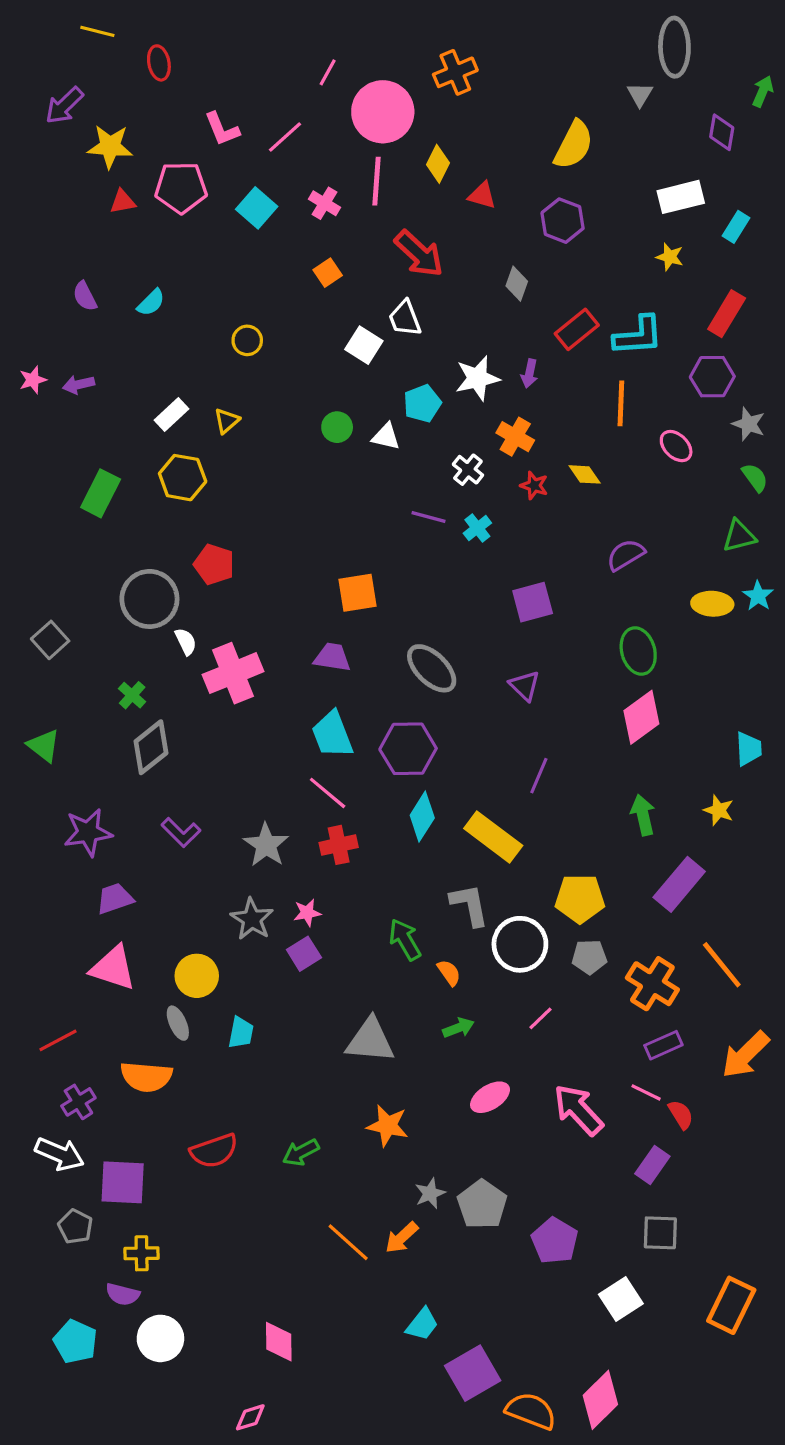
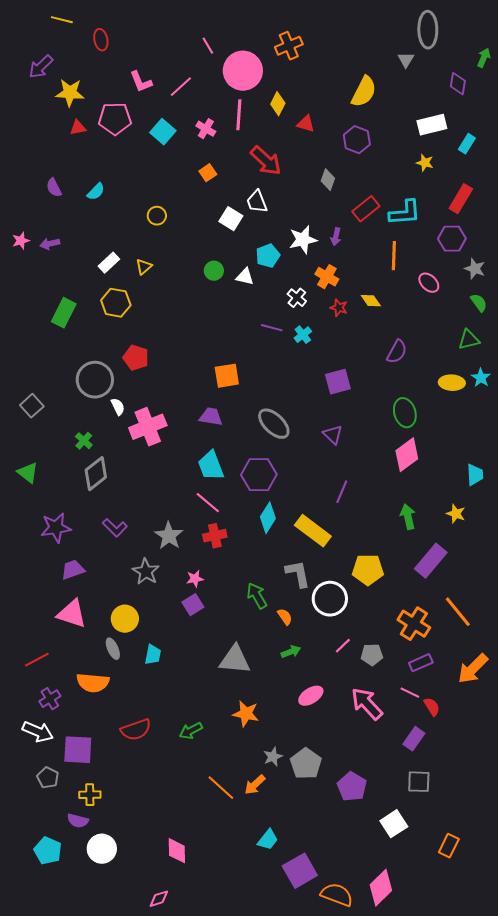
pink line: (328, 72) -> (208, 46), turned -60
purple semicircle: (626, 555) -> (397, 352), turned 150
gray star: (252, 919) -> (146, 572), moved
gray pentagon: (589, 957) -> (372, 655), moved
orange rectangle: (731, 1305) -> (449, 846), moved, size x0.7

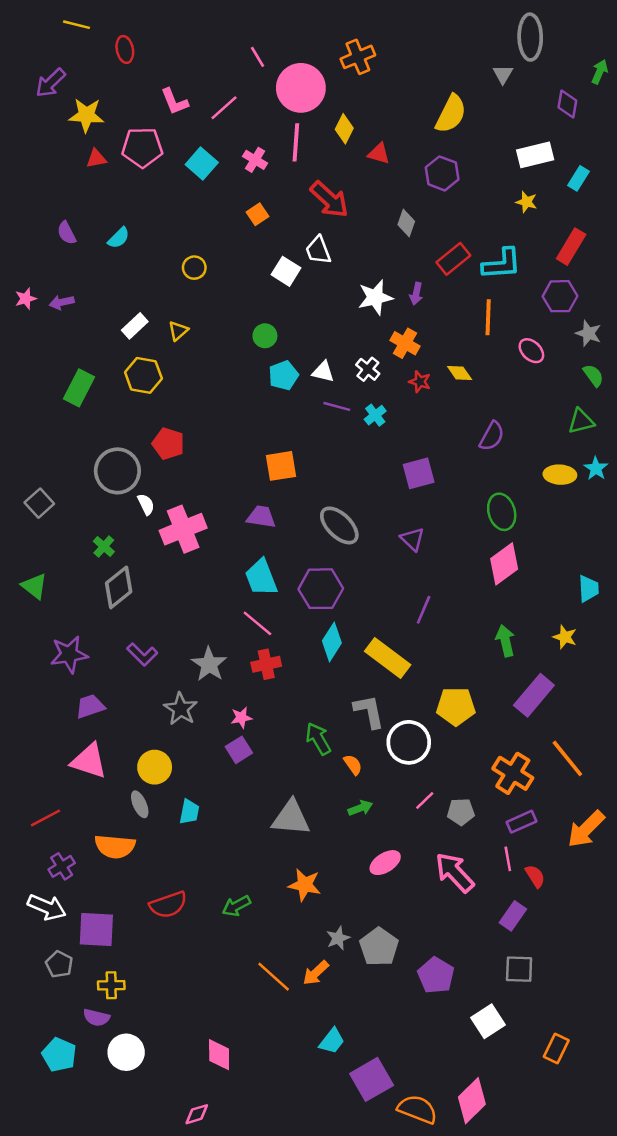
cyan pentagon: (268, 256) -> (284, 375), moved
white triangle: (245, 277) -> (323, 372), moved
pink line: (410, 693) -> (508, 859), turned 54

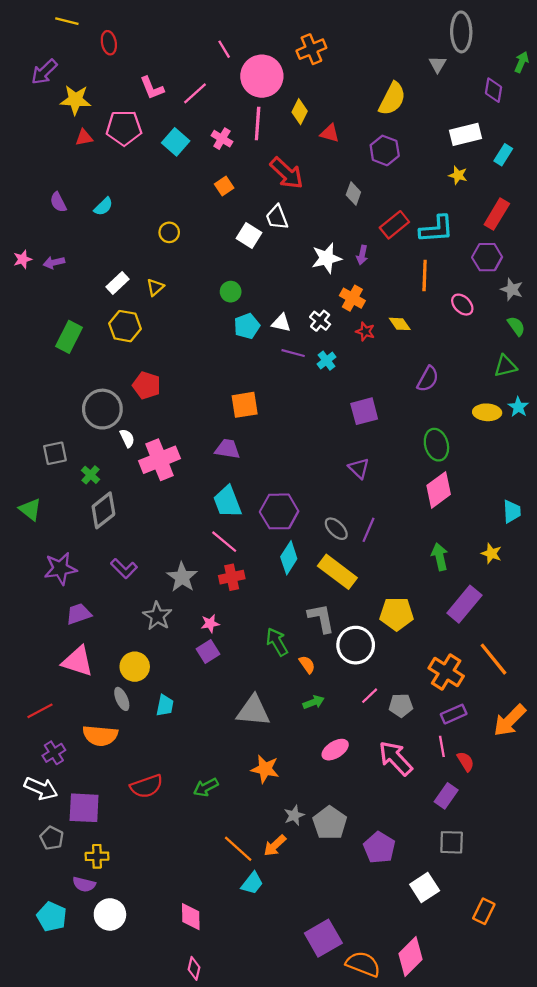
gray square: (39, 503) -> (55, 453), moved, turned 30
gray ellipse: (339, 525) -> (336, 529), moved, size x0.7
cyan trapezoid: (332, 1041) -> (252, 883), moved
pink diamond: (197, 1114) -> (194, 968), moved, turned -60

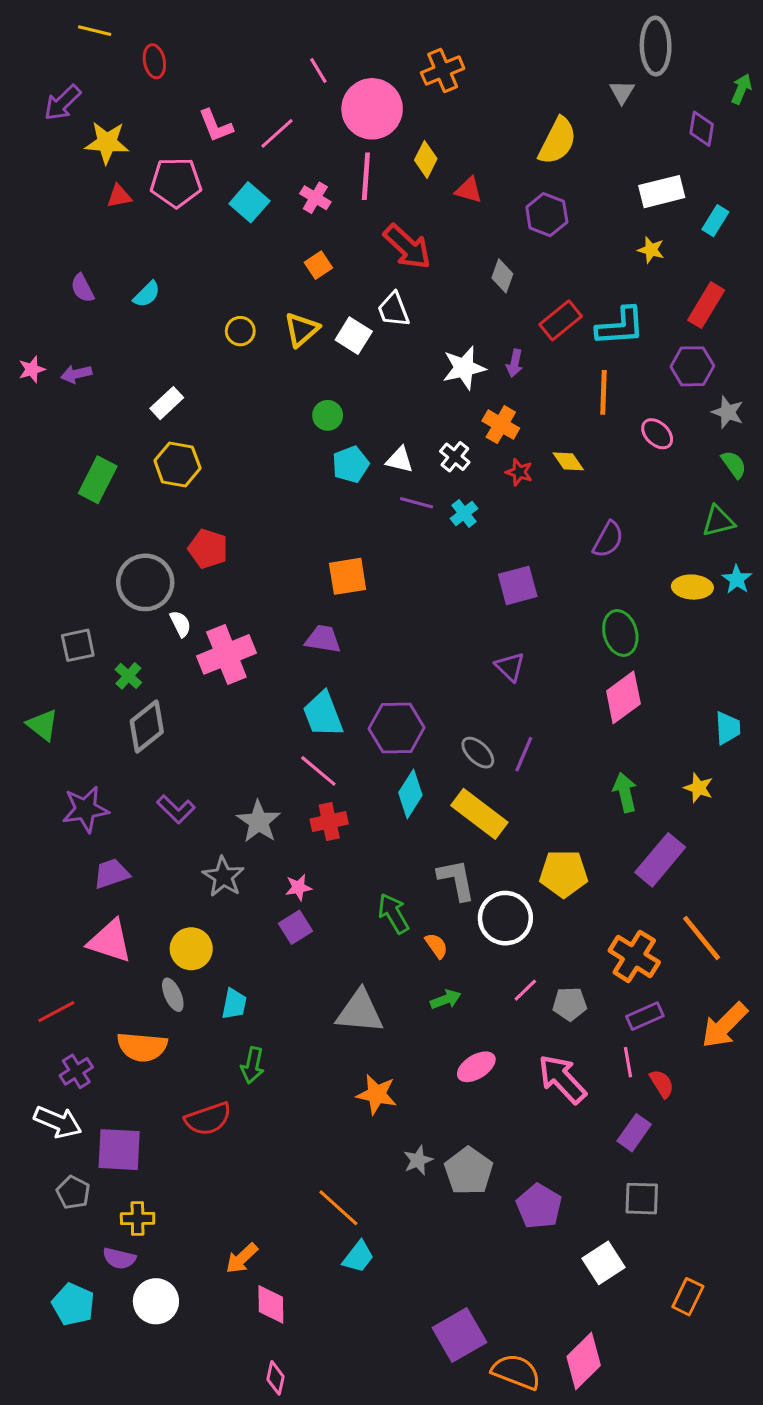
yellow triangle: (155, 287) -> (302, 330), moved, size x1.4
green arrow: (206, 787) -> (253, 1065), moved, turned -50
orange arrow: (275, 846) -> (242, 1258), moved

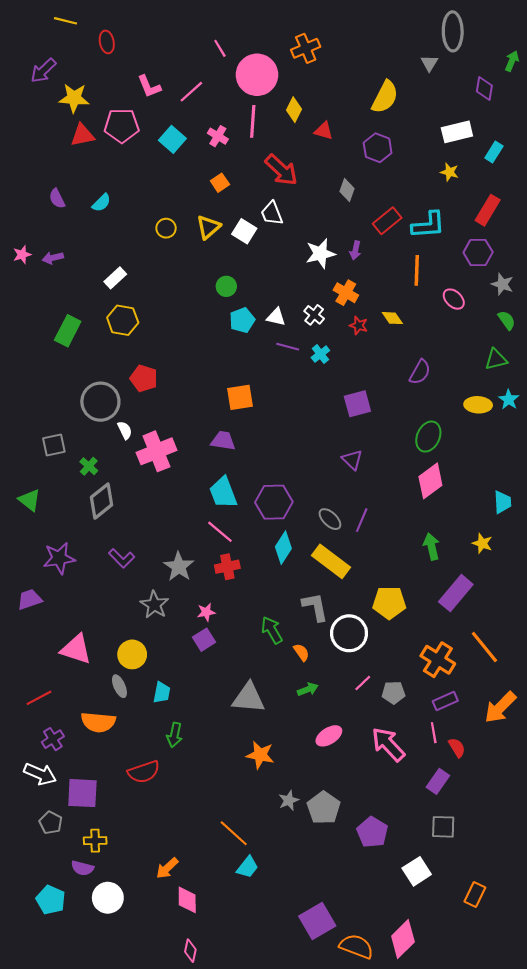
red triangle: (119, 196) -> (82, 135), size x1.4
green ellipse: (620, 633) -> (428, 437), turned 40
purple trapezoid: (111, 874) -> (30, 599), moved

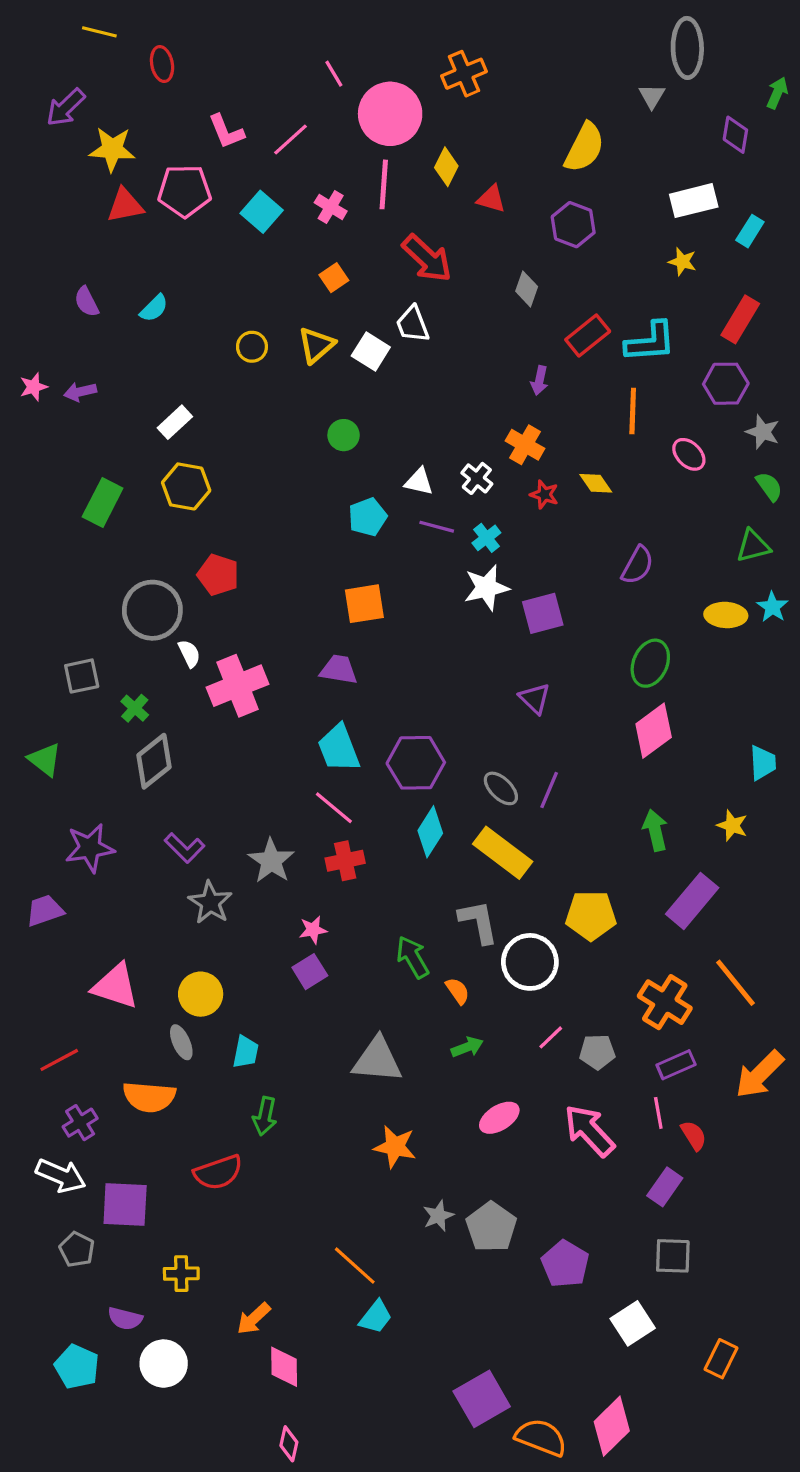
white star: (320, 254) -> (486, 588), moved
cyan pentagon: (242, 320) -> (368, 517), moved
gray star: (154, 605) -> (210, 903), moved
yellow cross: (95, 841) -> (181, 1274), moved

